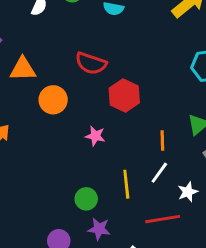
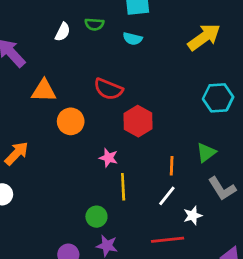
yellow line: (126, 184) -> (123, 187), moved

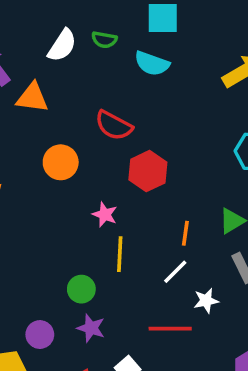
white semicircle: (63, 32) -> (62, 45), size x1.4
cyan semicircle: (133, 39) -> (152, 63), size x1.4
orange triangle: (44, 91) -> (32, 98), moved

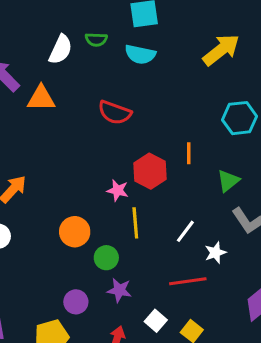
orange circle: (61, 162) -> (75, 232), moved
red hexagon: (148, 171) -> (150, 171), moved
orange line: (185, 233) -> (189, 153), moved

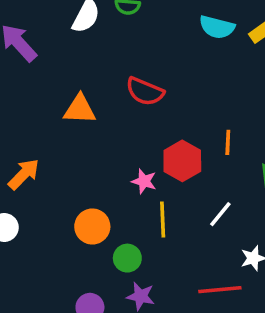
cyan semicircle: (140, 54) -> (217, 27), moved
orange triangle: (41, 98) -> (80, 109), moved
white line: (185, 231) -> (220, 214), moved

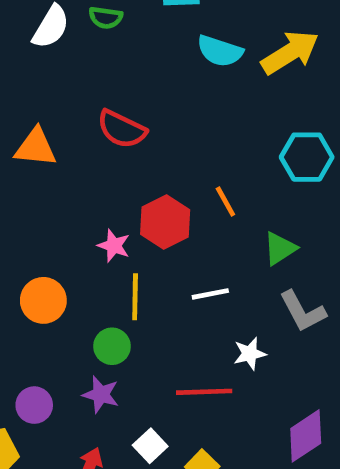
orange line: (228, 142) -> (225, 201), turned -35
white line: (220, 214) -> (210, 294), turned 36
green circle: (127, 258) -> (112, 346), moved

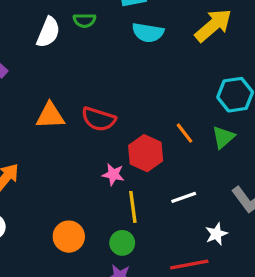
cyan semicircle: (220, 51) -> (148, 33), moved
red semicircle: (122, 129) -> (99, 119), moved
green triangle: (280, 248) -> (223, 137), moved
orange circle: (43, 300) -> (69, 237), moved

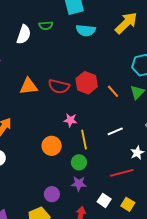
red hexagon: (146, 153) -> (87, 83), moved
orange circle: (69, 237) -> (52, 146), moved

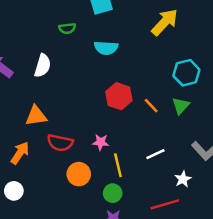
cyan semicircle: (86, 30) -> (106, 48), moved
white semicircle: (24, 34) -> (43, 66), moved
orange triangle: (29, 86) -> (36, 116), moved
red semicircle: (59, 86) -> (60, 143), moved

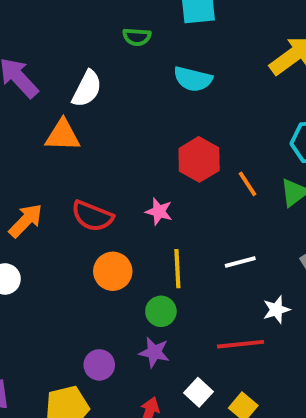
orange triangle: (36, 116) -> (63, 135), moved
pink star: (101, 142) -> (159, 211), moved

